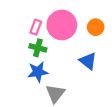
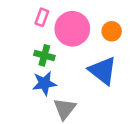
pink rectangle: (36, 27) -> (42, 17), moved
blue triangle: (88, 61) -> (103, 71), size x1.4

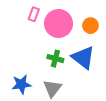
green cross: (44, 55) -> (55, 59), moved
blue star: (44, 83) -> (21, 84), moved

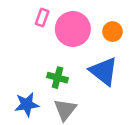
green cross: (55, 59) -> (57, 78), moved

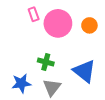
pink rectangle: (42, 17) -> (34, 14), turned -40
blue triangle: (104, 71) -> (84, 71), moved

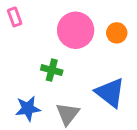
pink rectangle: (34, 14) -> (15, 17), moved
green cross: (46, 62) -> (52, 70), moved

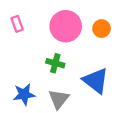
pink rectangle: (15, 17) -> (17, 24), moved
green cross: (52, 70) -> (55, 63), moved

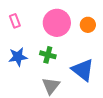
blue star: (24, 94) -> (18, 57), moved

